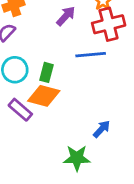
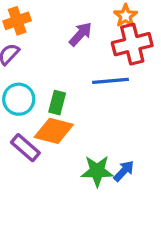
green star: (77, 158) -> (97, 171), moved

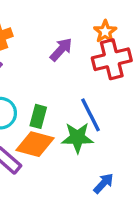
blue line: (111, 81) -> (91, 115), moved, turned 68
green star: (97, 171) -> (77, 138), moved

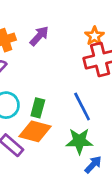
purple arrow: (61, 49) -> (39, 36), moved
green star: (77, 138) -> (79, 141), moved

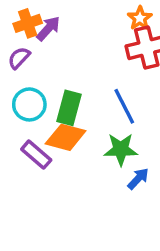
purple arrow: (39, 36) -> (48, 29), moved
green rectangle: (38, 108) -> (69, 108), size x1.4

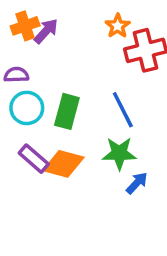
orange star: (140, 18) -> (118, 26), moved
purple semicircle: (19, 58) -> (16, 75), moved, turned 45
orange diamond: (66, 137) -> (63, 164), moved

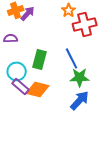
cyan circle: (27, 108) -> (17, 71), moved
green star: (119, 153) -> (80, 77), moved
blue arrow: (137, 183) -> (80, 100), size x1.5

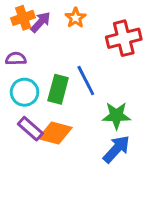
orange star: (69, 10) -> (76, 18), moved
blue line: (72, 58) -> (86, 81), moved
cyan circle: (17, 71) -> (25, 92), moved

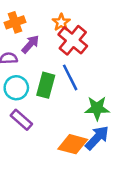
purple arrow: (41, 22) -> (30, 44), moved
red cross: (124, 38) -> (73, 40), moved, turned -36
orange diamond: (55, 133) -> (73, 144), moved

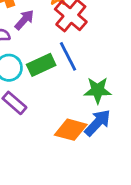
green rectangle: (46, 85) -> (41, 65), turned 50

